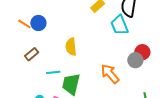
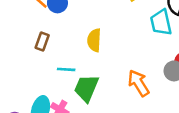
brown rectangle: (32, 54) -> (42, 41), turned -40

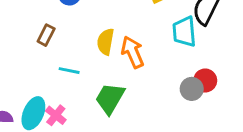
orange arrow: (139, 83) -> (133, 52), moved
green trapezoid: (86, 88) -> (110, 98), moved

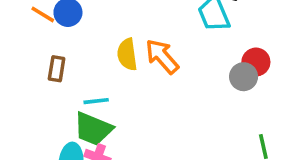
green trapezoid: (110, 98) -> (93, 129), moved, turned -80

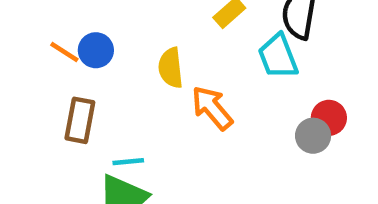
yellow semicircle: (127, 54) -> (171, 68), moved
brown rectangle: (57, 69) -> (80, 120), size x1.4

